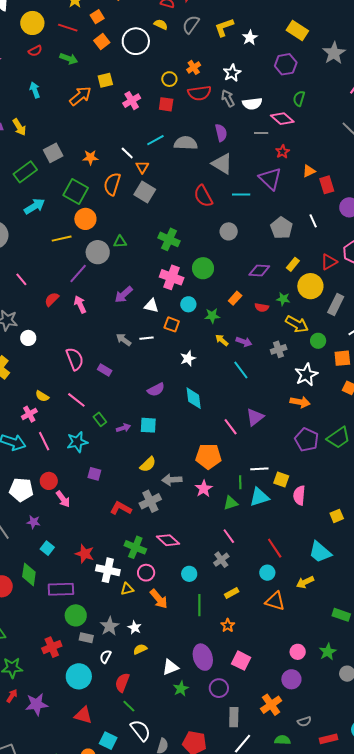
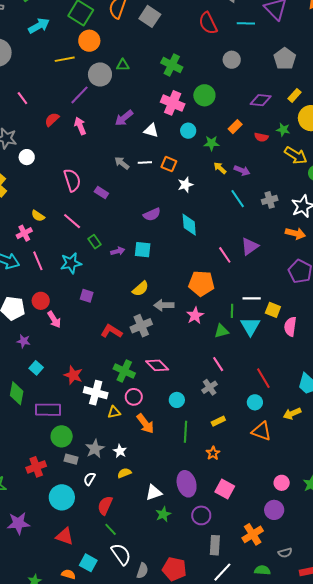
orange square: (172, 324) -> (169, 164), moved
gray cross: (279, 349) -> (270, 200), moved
cyan triangle: (259, 497) -> (250, 326), turned -45

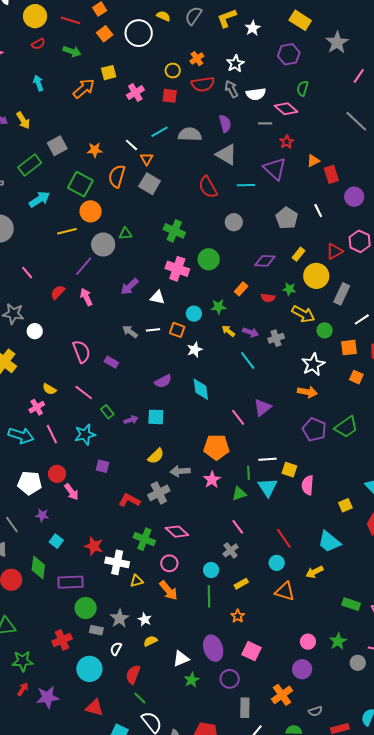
cyan circle: (188, 131) -> (194, 314), moved
gray cross: (270, 200) -> (276, 338), moved
pink circle: (134, 397) -> (169, 563), moved
cyan circle: (177, 400) -> (211, 570), moved

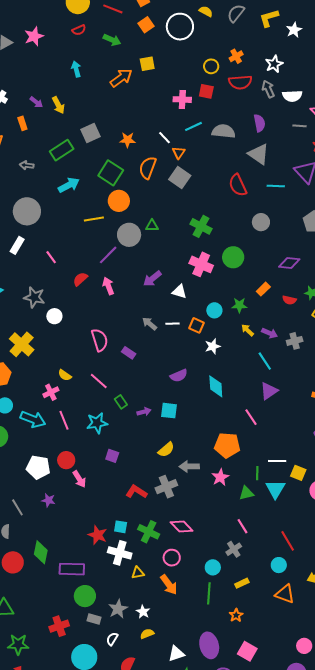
pink cross: (135, 93) -> (182, 100), moved, turned 30
purple triangle: (262, 408) -> (269, 391), moved
cyan square: (56, 541) -> (121, 527), moved, turned -32

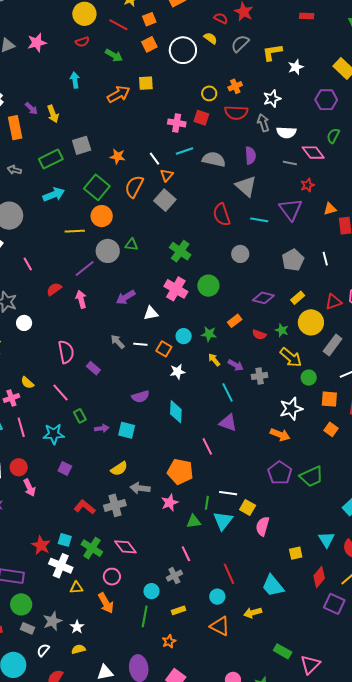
orange rectangle: (22, 123) -> (15, 128), size x1.6
white triangle: (179, 292) -> (151, 313), turned -35
purple triangle: (269, 391) -> (228, 423), turned 48

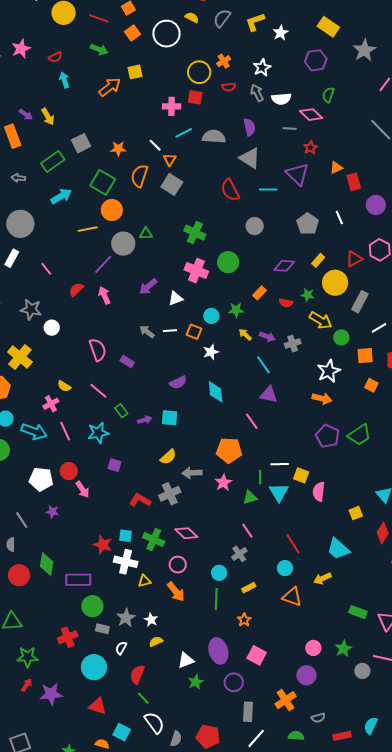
red semicircle: (82, 42) -> (55, 57), moved
yellow circle: (209, 93) -> (199, 72), size x1.5
red semicircle: (236, 113) -> (229, 87), size x0.6

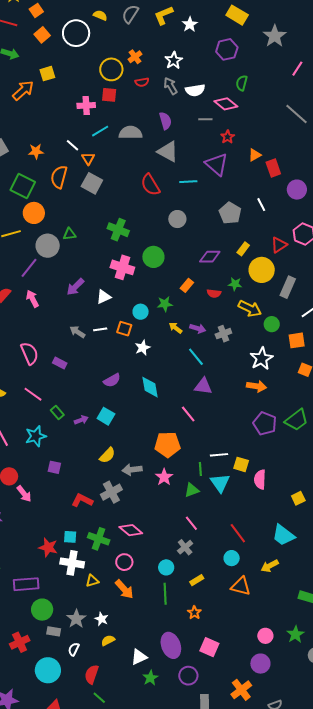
cyan square: (170, 418) -> (106, 416), turned 30

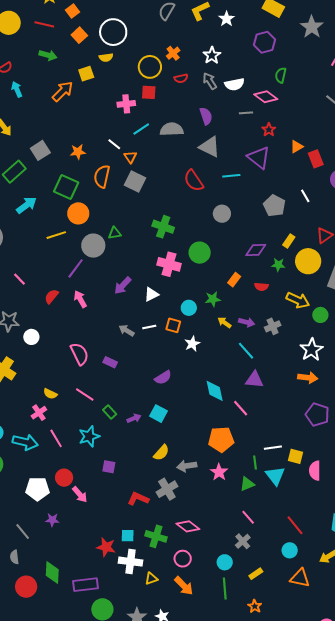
yellow semicircle: (100, 15) -> (106, 57), moved, turned 152
green star: (235, 284) -> (278, 265), moved
cyan diamond: (150, 387) -> (215, 391), moved

